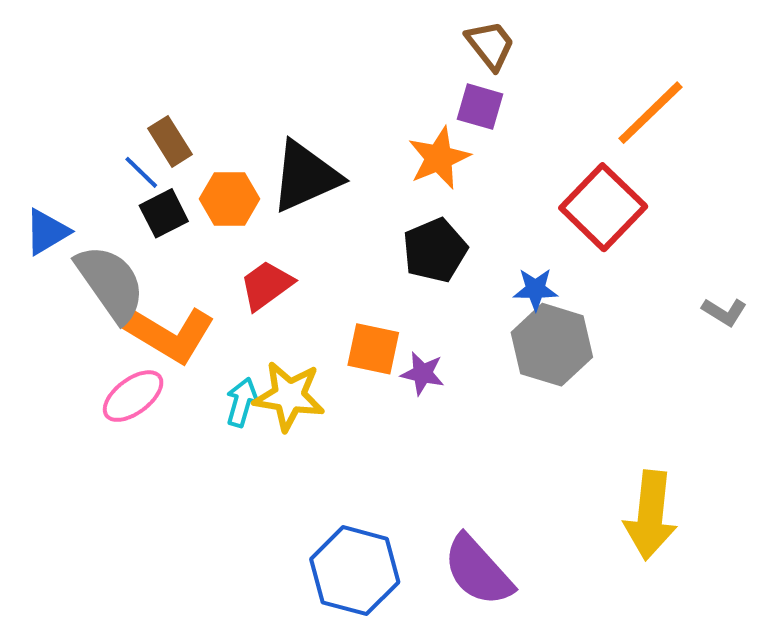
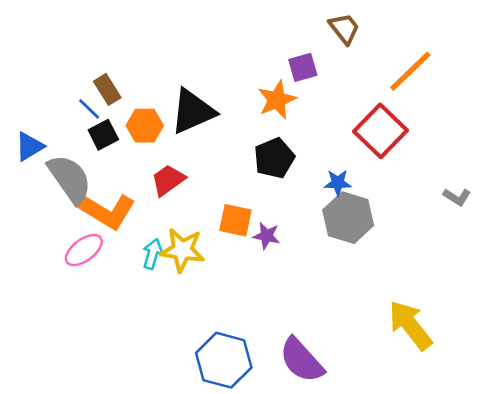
brown trapezoid: (490, 45) -> (344, 29), moved
purple square: (480, 107) -> (303, 67), turned -32
yellow arrow: (650, 515) -> (410, 325), turned 136

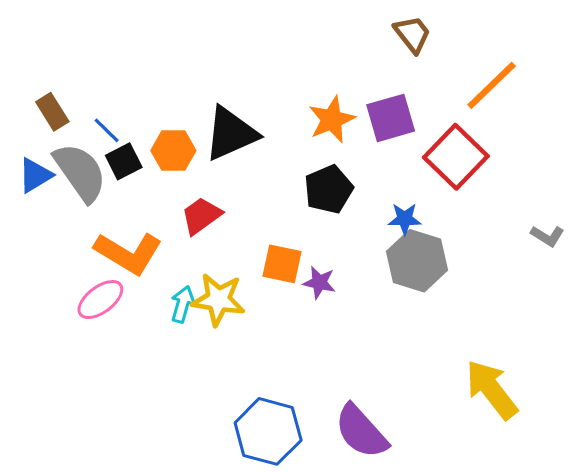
purple square: (303, 67) -> (391, 118), moved, size x1.4
brown rectangle: (107, 89) -> (52, 112), moved
gray semicircle: (70, 179) -> (80, 172), moved

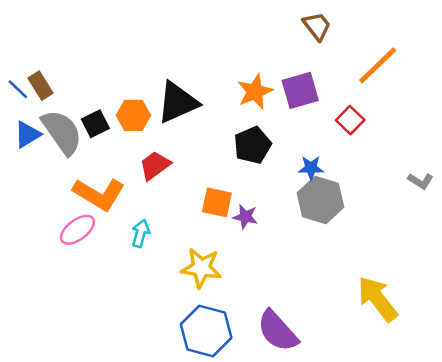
blue line: (107, 130) -> (18, 89), moved
red square: (456, 157) -> (350, 120), size x0.6
yellow star: (218, 300) -> (201, 268), moved

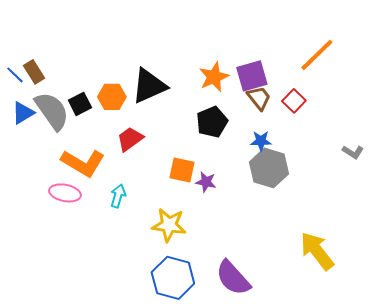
brown trapezoid: (317, 26) -> (259, 98), moved
pink ellipse: (77, 230) -> (65, 193), turned 48

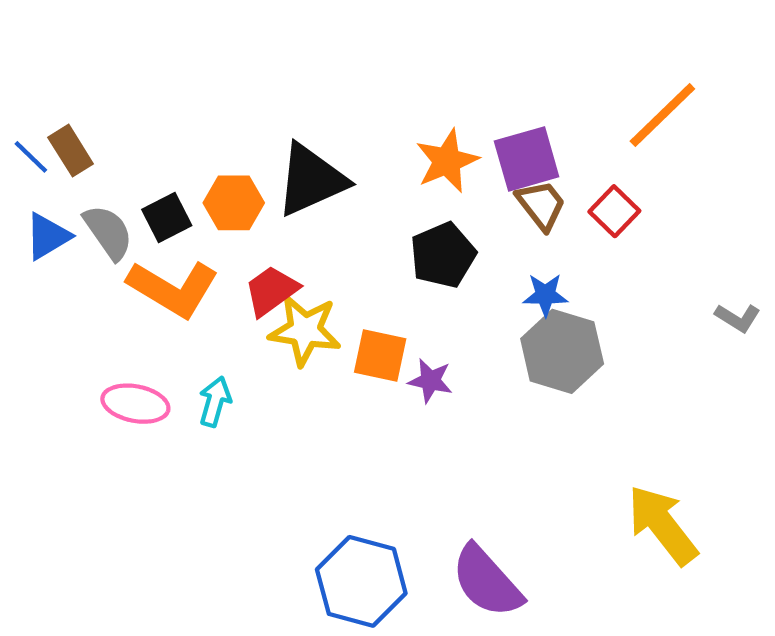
gray semicircle: (52, 111) -> (108, 232), size x0.7
orange L-shape: (83, 163) -> (173, 289), moved
cyan arrow: (118, 196) -> (215, 402), moved
yellow star: (169, 225) -> (305, 330), moved

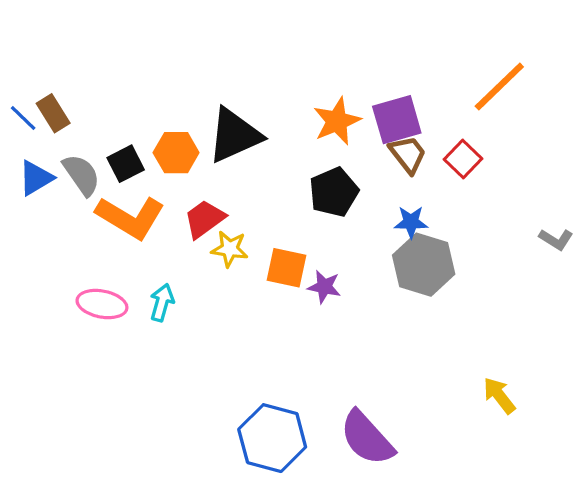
yellow star: (305, 330) -> (230, 249), size x0.7
yellow arrow: (662, 525) -> (499, 395), size x0.6

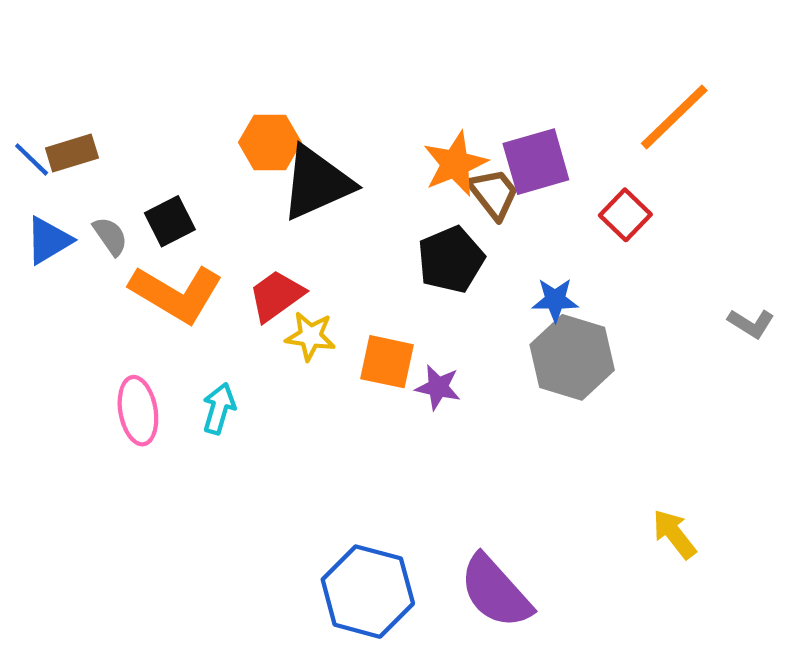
brown rectangle: (53, 113) -> (72, 153), turned -75
orange hexagon: (176, 153) -> (270, 142), moved
brown trapezoid: (408, 154) -> (493, 194), moved
gray semicircle: (81, 175) -> (110, 236), size x0.7
pink ellipse: (102, 304) -> (138, 411), turned 69

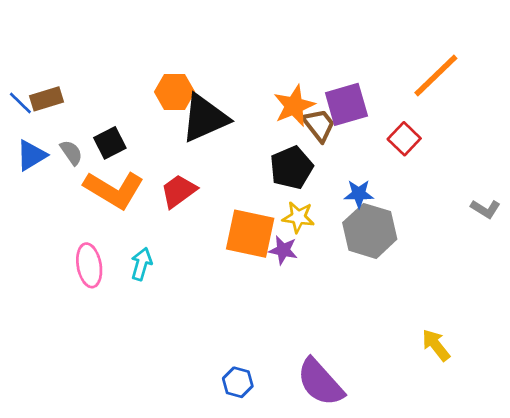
yellow star: (310, 336) -> (298, 217), moved
orange square: (387, 362) -> (250, 234), size x1.4
blue hexagon: (368, 592) -> (238, 382), size x0.5

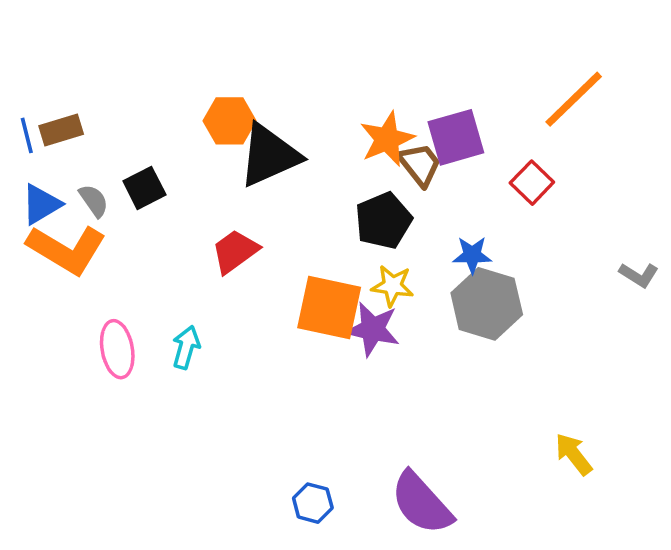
blue line: (20, 103) -> (27, 135), turned 32
orange L-shape: (114, 190) -> (67, 250), moved
purple star: (283, 250) -> (373, 329), size x1.4

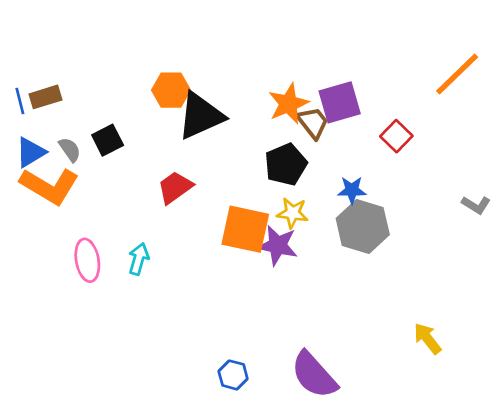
orange line: (574, 99) -> (457, 74), moved

